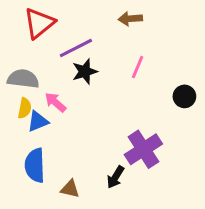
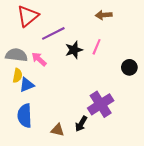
brown arrow: (130, 19) -> (104, 15), moved
black star: (85, 72) -> (74, 50), moved
pink arrow: (55, 102) -> (39, 59), moved
brown triangle: (70, 189) -> (58, 130), moved

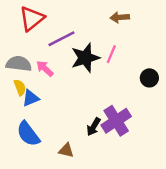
black star: (74, 50) -> (85, 58), size x1.4
yellow semicircle: (17, 76) -> (20, 87), turned -32
blue semicircle: (25, 116) -> (28, 134), turned -35
black arrow: (81, 124) -> (94, 127), moved

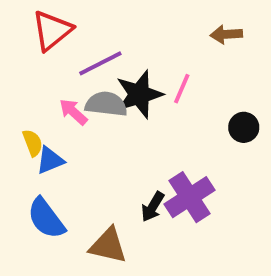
brown arrow: (120, 17) -> (226, 34), moved
gray semicircle: (19, 64) -> (106, 104), moved
brown triangle: (66, 150) -> (108, 246), size x1.5

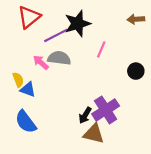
brown arrow: (226, 34) -> (136, 19), moved
black star: (139, 94) -> (78, 24), moved
blue triangle: (50, 160) -> (28, 89), turned 42
brown triangle: (108, 246) -> (94, 134), moved

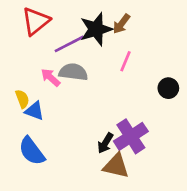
brown arrow: (136, 19) -> (121, 24), moved, turned -49

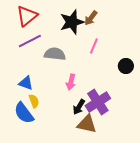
purple line: (69, 44) -> (30, 41), moved
pink arrow: (50, 77) -> (71, 82), moved, turned -119
yellow semicircle: (22, 99) -> (34, 101), moved

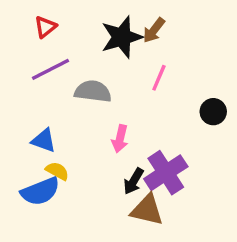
red triangle: (27, 16) -> (45, 27), size x0.6
yellow semicircle: (34, 101) -> (57, 171), turned -40
blue semicircle: (24, 113) -> (40, 191), turned -75

